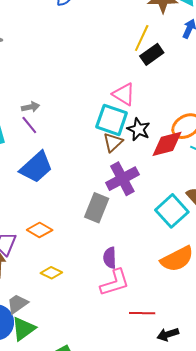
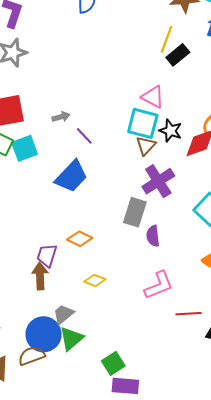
purple line: (29, 125) -> (84, 136), moved
purple semicircle: (110, 258) -> (153, 236), moved

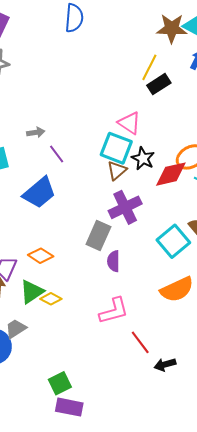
red line: (189, 314) -> (140, 342), turned 50
green triangle: (71, 339) -> (32, 292), moved

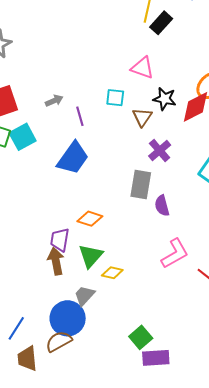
cyan square: (116, 148) -> (115, 98), moved, size x0.6
purple line: (57, 154) -> (80, 116), turned 36
purple cross: (125, 207) -> (160, 151), size x0.7
yellow diamond: (51, 299) -> (112, 273), moved

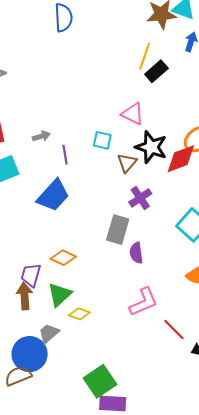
black star: (165, 99) -> (151, 147), size x1.4
green square: (141, 337) -> (100, 381), size x1.4

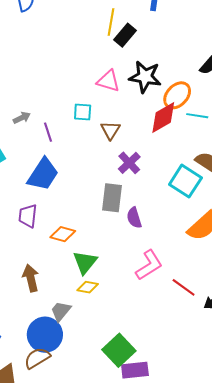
black star: (151, 147) -> (145, 77), moved
purple trapezoid: (31, 275) -> (28, 216), moved
green triangle: (60, 295) -> (85, 262), moved

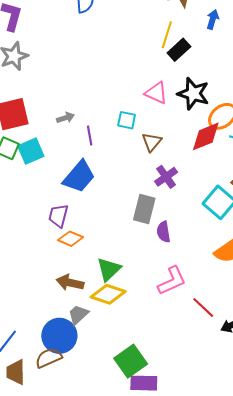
orange diamond: (63, 234) -> (71, 239), moved
brown arrow: (31, 278) -> (70, 283), moved, turned -72
yellow diamond: (88, 287) -> (108, 294), size x1.6

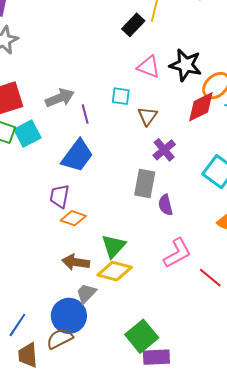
black rectangle: (179, 50) -> (133, 25), moved
gray arrow: (65, 118) -> (60, 98), size x1.6

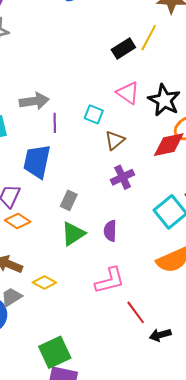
blue trapezoid: (77, 156) -> (37, 161), turned 141
gray rectangle: (145, 183) -> (69, 200), moved, size x0.7
green triangle: (114, 246) -> (73, 234), moved
yellow diamond: (115, 271) -> (44, 282), size x0.7

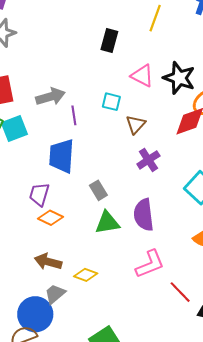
black rectangle: (123, 48) -> (109, 41), moved, turned -35
gray rectangle: (69, 200) -> (98, 190), turned -48
purple semicircle: (110, 231) -> (144, 215), size x1.5
green triangle: (73, 234) -> (107, 223), turned 32

